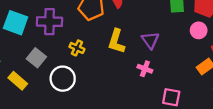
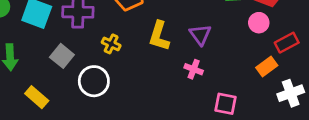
yellow rectangle: (18, 81) -> (37, 97), moved

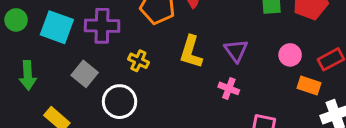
pink circle: (259, 23) -> (290, 55), moved
orange rectangle: (267, 67) -> (309, 86), turned 54

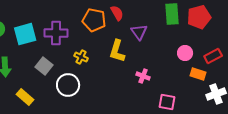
cyan square: (57, 27) -> (25, 34), turned -35
purple triangle: (236, 51) -> (139, 32), moved

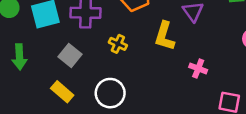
white circle: (68, 85) -> (110, 93), moved
yellow rectangle: (25, 97) -> (62, 92), moved

